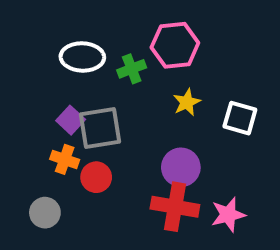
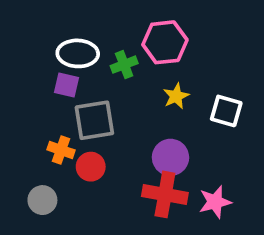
purple square: (71, 120) -> (67, 85), moved, turned -30

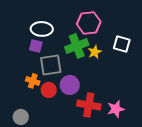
green cross: (124, 65) -> (77, 46), moved, size x1.6
white square: (226, 111) -> (122, 44), moved
purple circle: (170, 157) -> (70, 85), moved
gray circle: (42, 200) -> (21, 117), moved

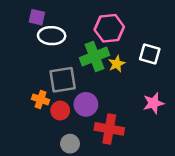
purple square: (36, 46) -> (37, 17), moved
pink star: (116, 109) -> (153, 103), moved
gray circle: (21, 117) -> (70, 144), moved

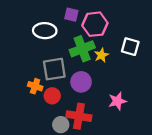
purple square: (37, 17) -> (71, 15), moved
pink star: (153, 103) -> (117, 101), moved
purple circle: (86, 104) -> (81, 82), moved
red cross: (109, 129) -> (79, 116), moved

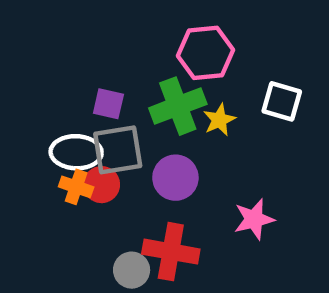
purple square: (71, 15) -> (108, 104), moved
white ellipse: (45, 31) -> (76, 152), moved
red circle: (52, 96) -> (102, 185), moved

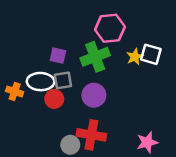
yellow star: (219, 120) -> (135, 57), moved
gray square: (118, 150) -> (63, 80), size x0.7
orange cross: (76, 187) -> (15, 91), moved
pink star: (254, 219) -> (147, 142), moved

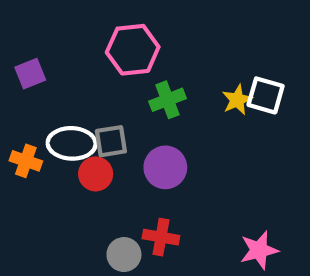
pink hexagon: (110, 28) -> (133, 50), moved
purple square: (58, 56) -> (30, 74), moved, turned -35
green cross: (95, 57) -> (168, 100), size x0.7
red cross: (91, 135) -> (161, 237), size x0.7

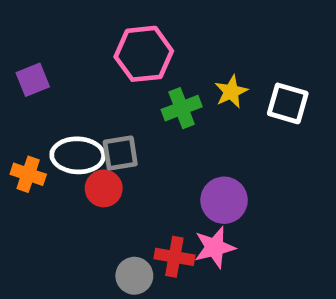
yellow star: (237, 100) -> (231, 92), moved
purple circle: (165, 167) -> (224, 200), moved
pink star: (259, 250) -> (215, 247), moved

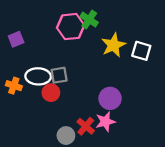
yellow star: (231, 92) -> (114, 45), size x1.5
green cross: (182, 108) -> (89, 20), moved, turned -36
red cross: (174, 257) -> (86, 126), turned 30

